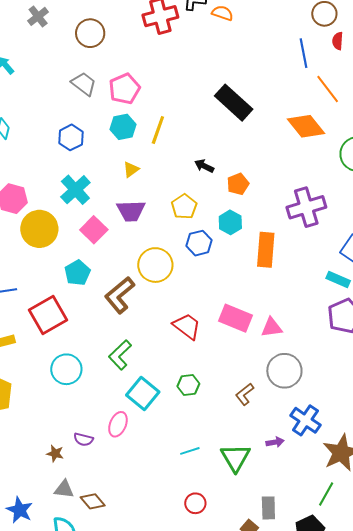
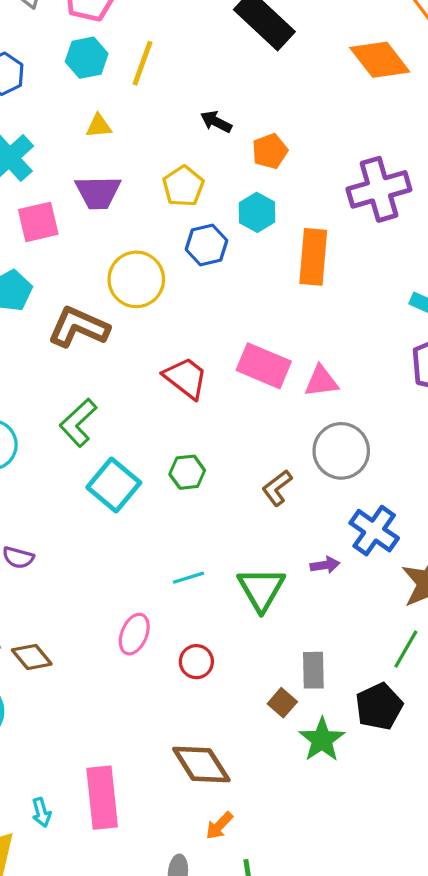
yellow triangle: (131, 169) -> (99, 126), turned 30
pink square: (94, 230) -> (38, 222), turned 32
brown L-shape: (120, 295) -> (79, 327), turned 63
pink ellipse: (118, 424) -> (134, 634), moved

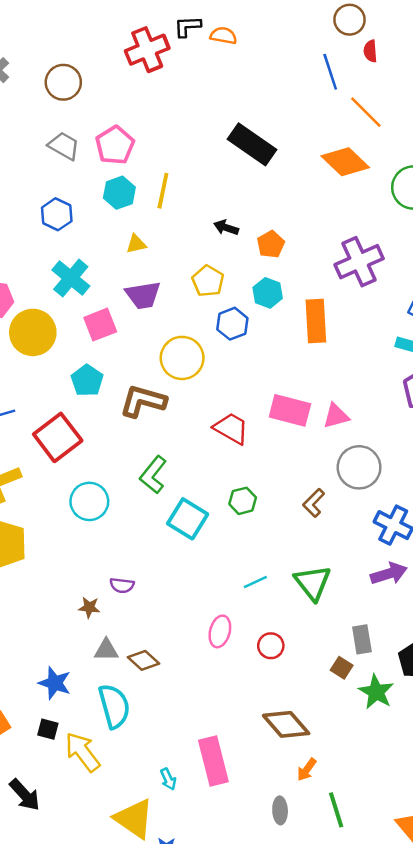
purple arrow: (325, 565) -> (389, 574), moved, size x1.6

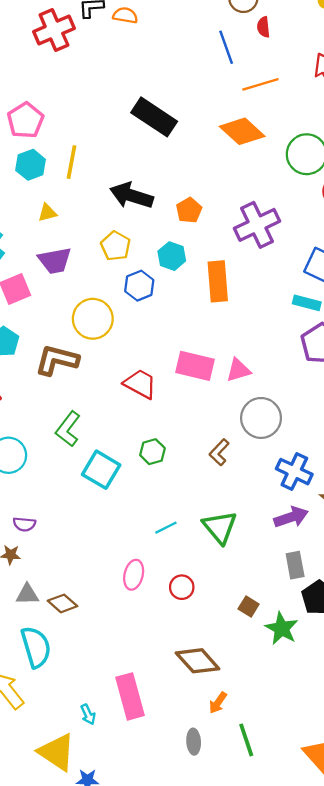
orange line: (366, 112) -> (260, 84), turned -60
black arrow: (226, 228) -> (131, 196), size x1.8
orange pentagon: (271, 244) -> (189, 210), moved
purple semicircle: (122, 585) -> (24, 524), moved
gray rectangle: (362, 639) -> (295, 565), moved

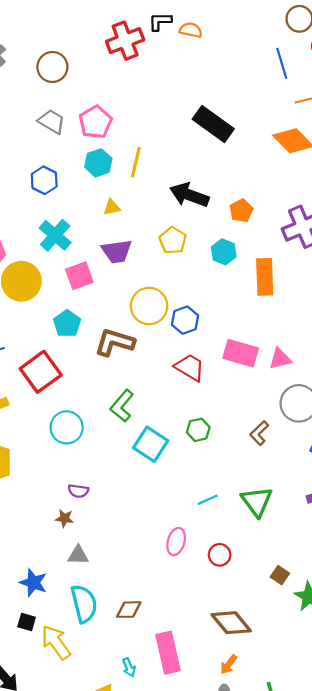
blue hexagon: (139, 286) -> (185, 320), moved
brown diamond: (62, 603) -> (129, 610), moved, turned -45
orange arrow: (218, 703) -> (229, 664), moved

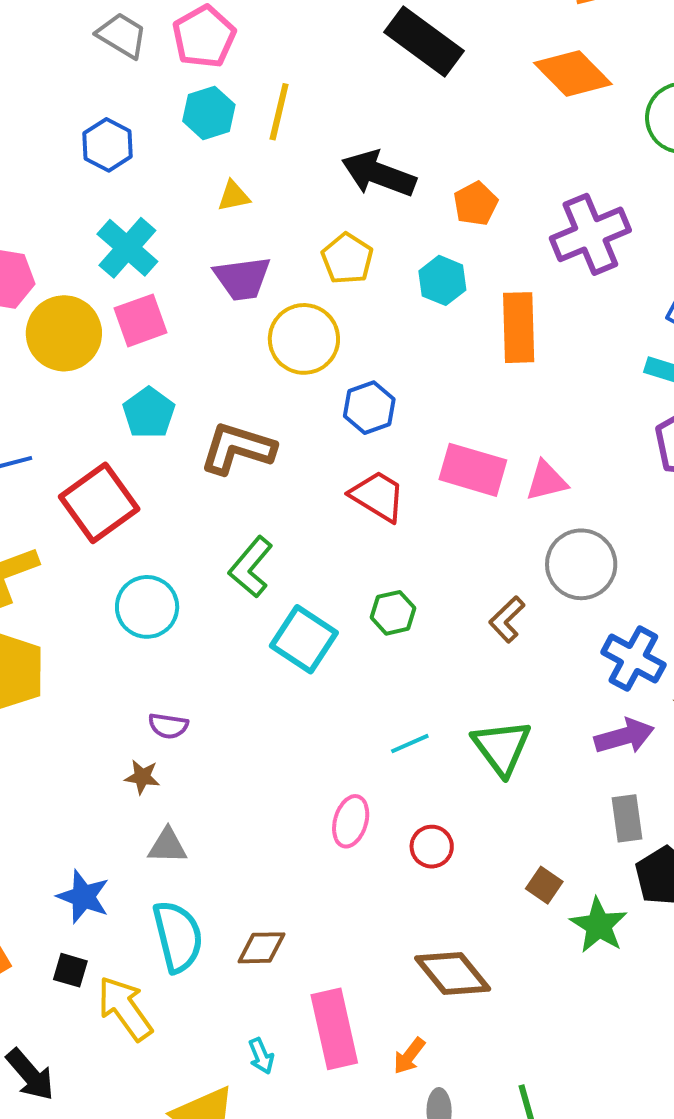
pink square: (79, 276) -> (141, 320), moved
yellow circle: (149, 306) -> (304, 339), moved
orange arrow: (229, 664) -> (409, 1056), moved

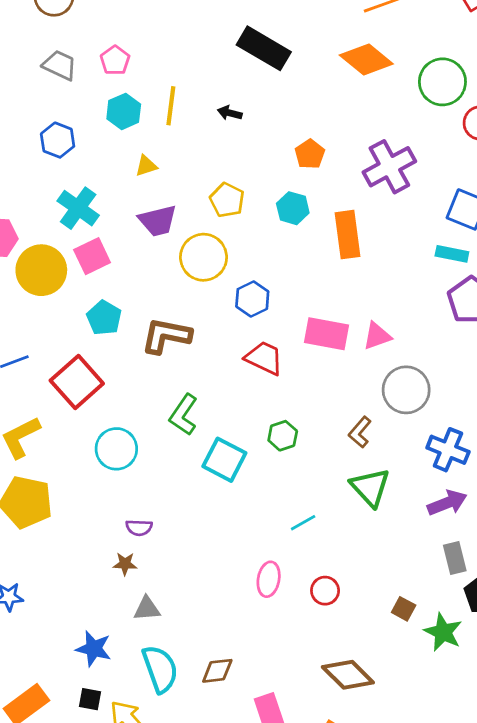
pink pentagon: (204, 37) -> (115, 60), size x0.7
black arrow: (379, 174) -> (230, 113), moved, size x0.5
green triangle: (502, 747) -> (370, 487), moved

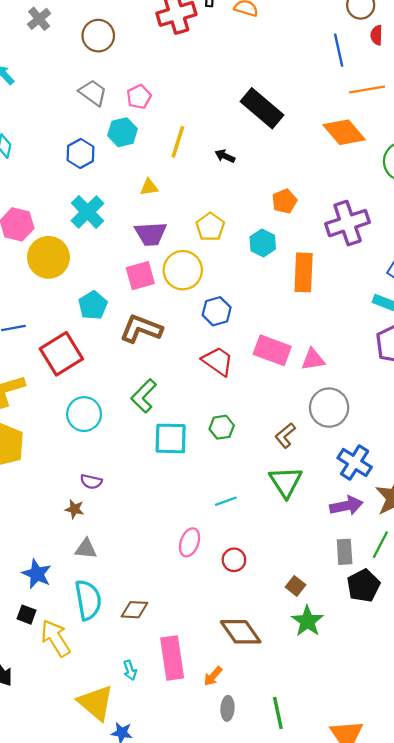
cyan hexagon: (124, 111) -> (122, 132), moved
pink square: (92, 256) -> (140, 276), moved
cyan square: (224, 460) -> (171, 438), turned -36
green star: (443, 632) -> (307, 621), moved

